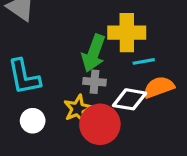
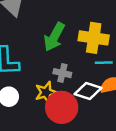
green arrow: (94, 53) -> (54, 37), moved

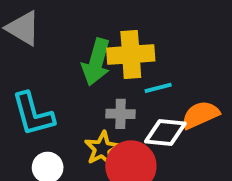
yellow cross: (94, 38) -> (131, 54), moved
cyan line: (104, 63) -> (158, 88), moved

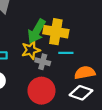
white diamond: (165, 132) -> (81, 93), moved
yellow star: (102, 149) -> (31, 50), moved

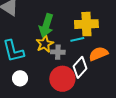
yellow cross: (56, 32) -> (86, 24), moved
white diamond: (81, 93) -> (80, 67), moved, turned -55

